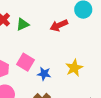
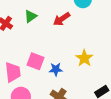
green triangle: (23, 24) -> (31, 16), moved

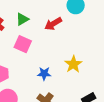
pink square: (35, 61) -> (23, 44), moved

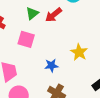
green triangle: (22, 19) -> (32, 13), moved

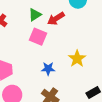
pink square: (26, 39) -> (38, 37), moved

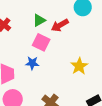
blue star: (48, 69) -> (32, 63), moved

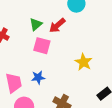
blue star: (32, 63) -> (38, 77), moved

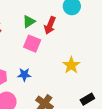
red arrow: (57, 25) -> (50, 25), turned -36

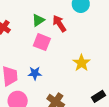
red arrow: (50, 25) -> (59, 24), turned 126

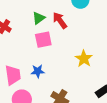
pink square: (42, 42) -> (43, 40), turned -30

